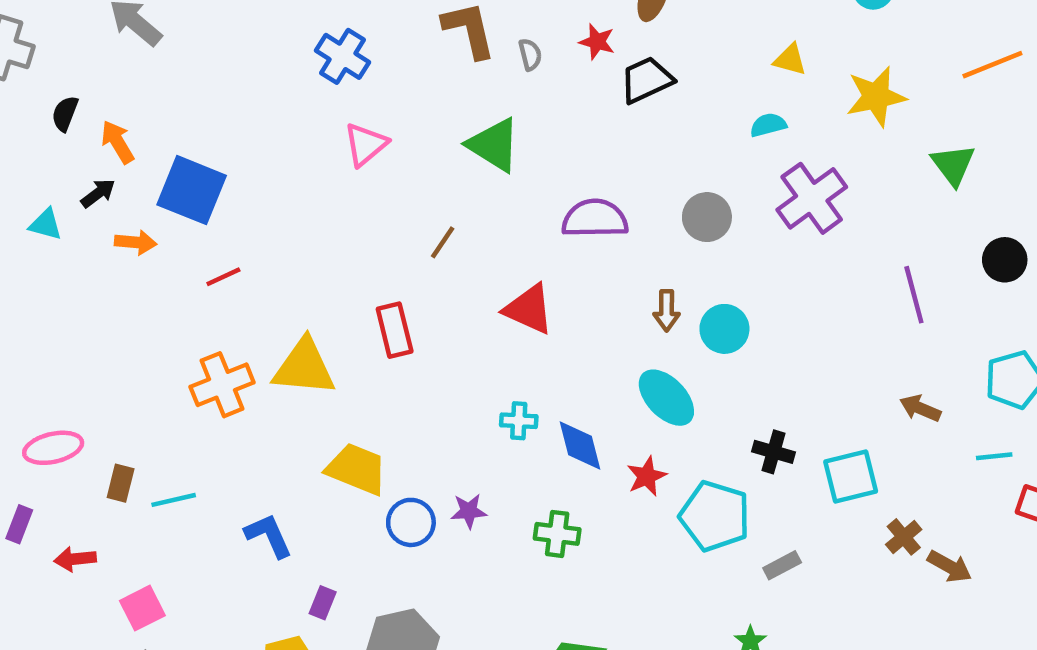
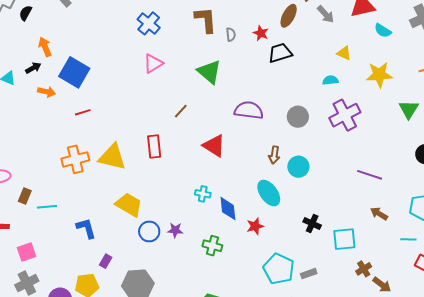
black semicircle: (65, 114) -> (26, 13), moved
purple line: (914, 295) -> (370, 175), moved, turned -65
cyan pentagon: (715, 516) -> (279, 269), moved

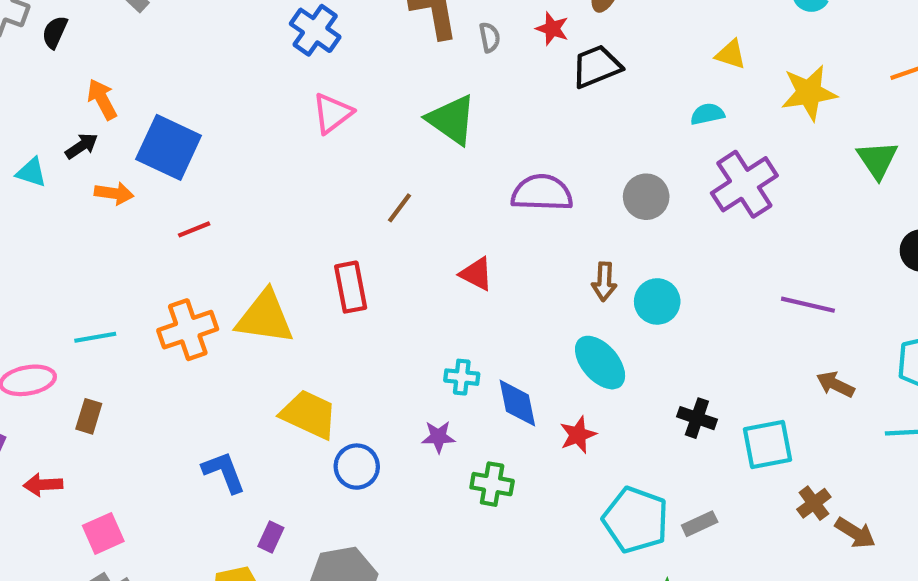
red triangle: (214, 146) -> (476, 274), size x0.7
cyan line: (47, 207) -> (95, 337), moved
purple star: (175, 230) -> (438, 437), moved

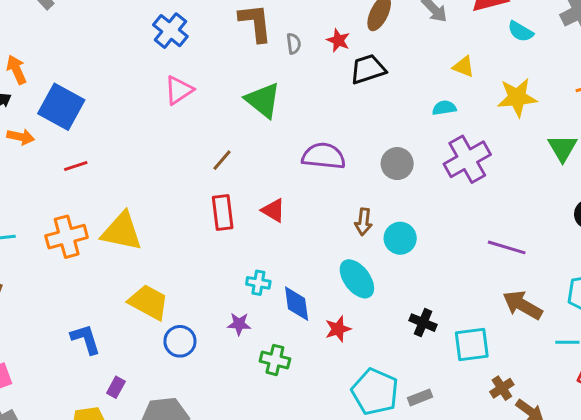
red rectangle: (351, 287) -> (223, 212), moved
brown arrow: (835, 384) -> (522, 305), size x1.5

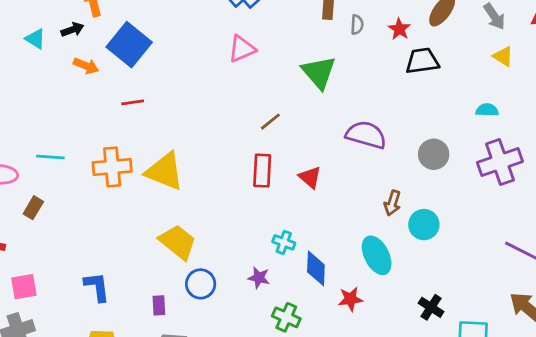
yellow triangle: (464, 67) -> (503, 56), moved
blue L-shape: (86, 339) -> (97, 287), moved
purple rectangle: (116, 387) -> (159, 305), moved, turned -42

